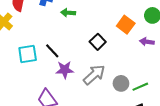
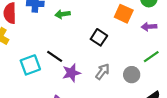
gray arrow: (94, 75) -> (103, 72), size x0.7
green line: (140, 87) -> (151, 57), moved

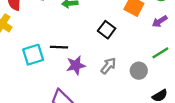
purple arrow: (149, 27) -> (160, 21), turned -32
black line: (55, 56) -> (59, 47), turned -35

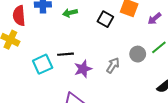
black square: (107, 30) -> (105, 19), moved
gray circle: (139, 71) -> (138, 54), moved

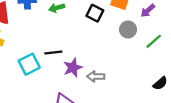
gray circle: (138, 54) -> (128, 29), moved
gray arrow: (113, 65) -> (96, 76), moved, turned -119

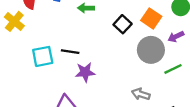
gray circle: (128, 29) -> (151, 50), size x1.5
gray arrow: (96, 76) -> (141, 94), moved

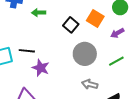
gray circle: (151, 50) -> (85, 54), moved
purple star: (85, 72) -> (41, 68), turned 30

